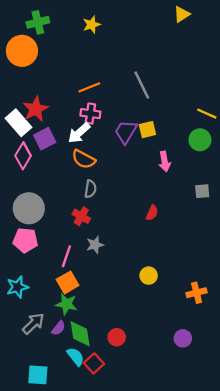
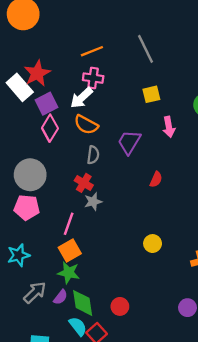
purple trapezoid: (126, 132) -> (129, 142), moved
pink diamond: (23, 156) -> (50, 128), moved
gray star: (95, 245) -> (93, 202), moved

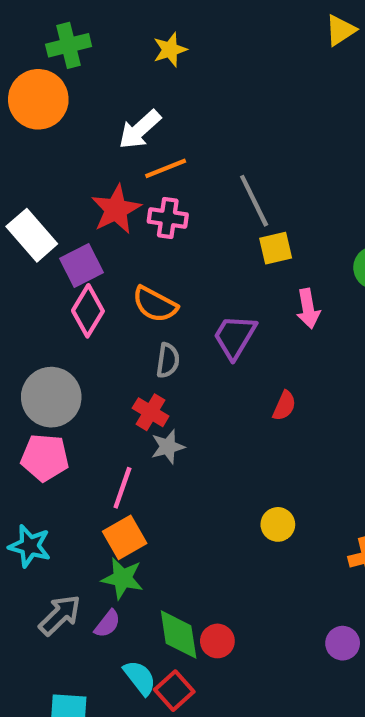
gray line: (146, 49) -> (254, 201), moved
red star: (37, 73) -> (116, 209), moved
white arrow: (81, 98) -> (140, 129), moved
cyan star: (18, 255) -> (30, 546), turned 30
green diamond: (83, 303) -> (179, 635), moved

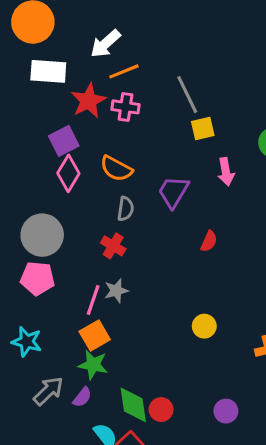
white rectangle: (32, 235) -> (48, 71), moved, turned -45
gray star: (168, 447) -> (116, 291), moved
purple circle: (343, 643) -> (226, 411), moved

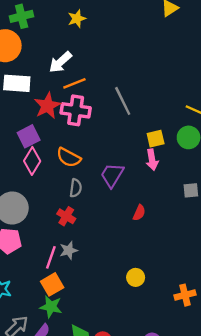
pink cross: (126, 107) -> (76, 110), size x1.4
yellow square: (203, 129) -> (156, 139), moved

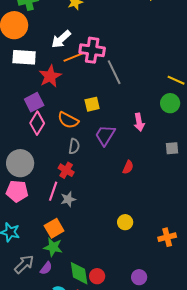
pink cross: (76, 110) -> (92, 50), moved
yellow square: (156, 139) -> (92, 104), moved
pink line: (51, 257) -> (53, 191), moved

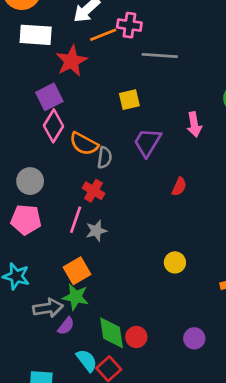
pink cross: (92, 50) -> (129, 25), size x0.7
gray line: (114, 72) -> (160, 55), turned -60
orange semicircle: (68, 120) -> (84, 144), moved
gray circle: (20, 163) -> (30, 181), size x0.7
gray arrow: (24, 264) -> (48, 308), moved, turned 35

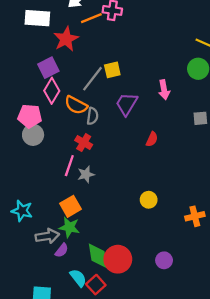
gray line: (160, 55) -> (92, 79), moved, turned -56
pink pentagon: (26, 220) -> (30, 116), moved
red circle: (136, 337) -> (118, 259), size x1.6

